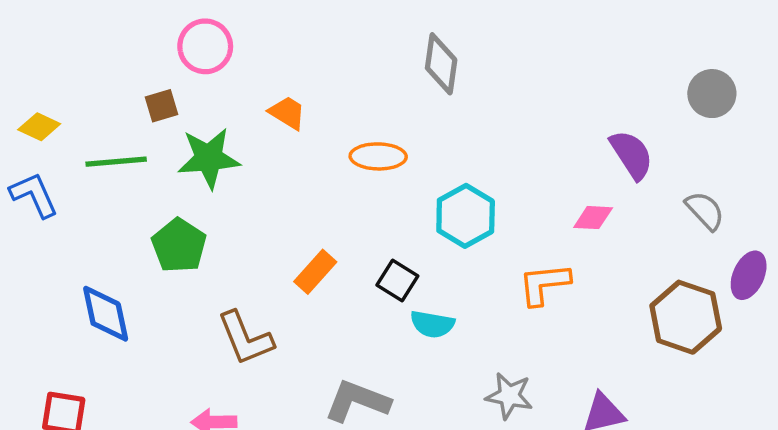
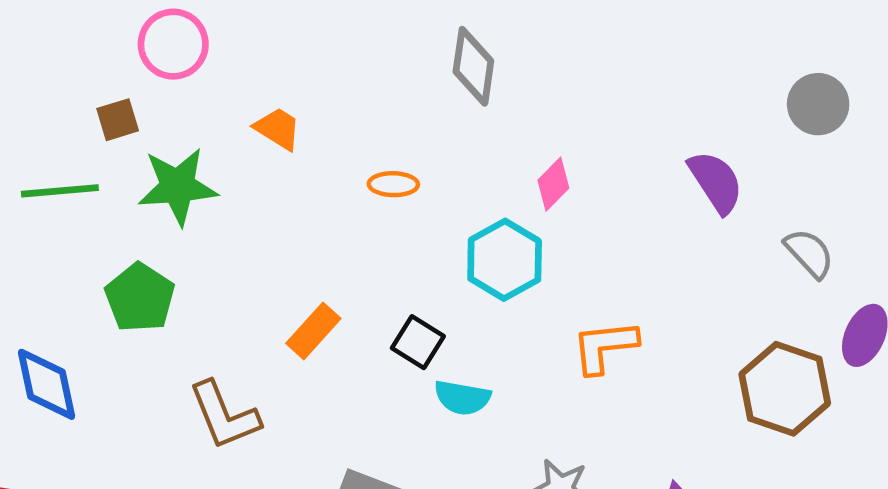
orange ellipse: (378, 156) -> (393, 184), size x0.7
pink diamond: (593, 218) -> (553, 184), moved, turned -48

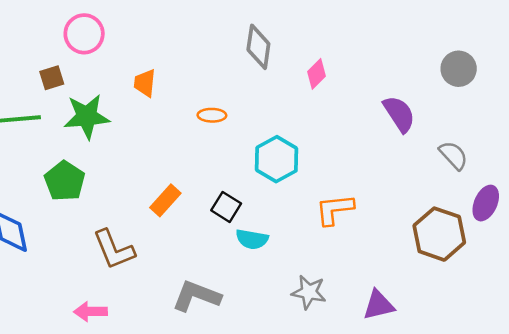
orange trapezoid: (278, 129) -> (145, 83), turned -116
pink diamond: (553, 184) -> (317, 74), moved

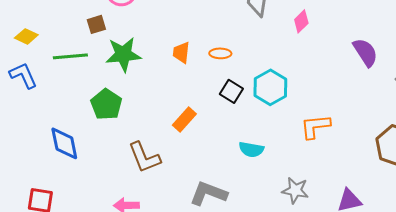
orange trapezoid: (145, 83) -> (181, 52), moved
black square: (226, 207) -> (231, 91), moved

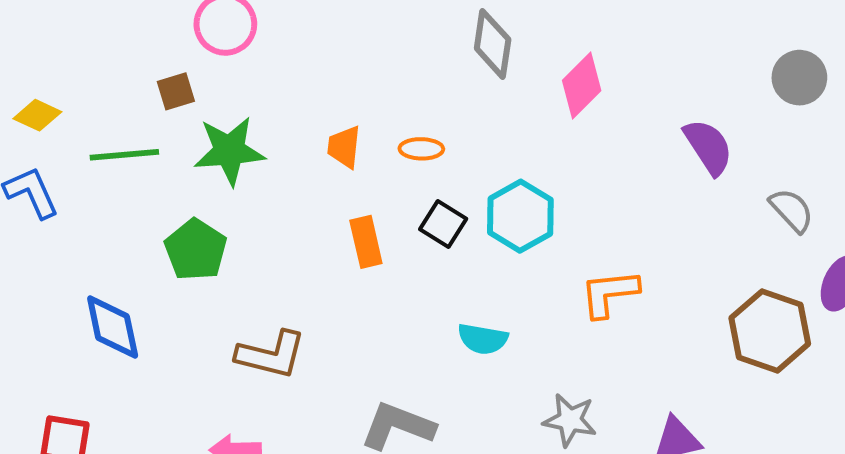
pink diamond: (301, 21) -> (582, 85), size x1.4
orange rectangle: (184, 119) -> (366, 242), moved, turned -55
brown L-shape: (144, 157) -> (271, 355), turned -54

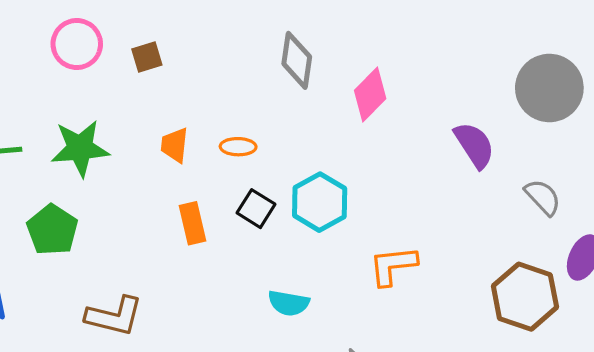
gray circle: (799, 78) -> (549, 88), size x1.5
brown square: (176, 91) -> (147, 57), moved

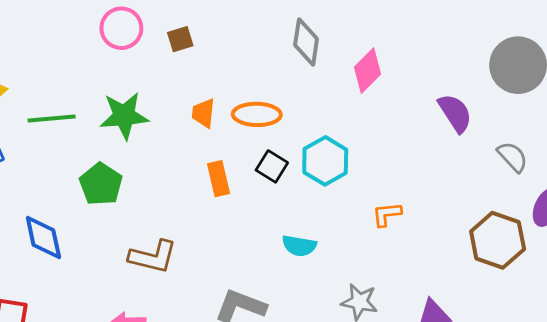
orange ellipse: (238, 147) -> (257, 114), size x1.6
orange L-shape: (393, 266) -> (387, 214), size x0.7

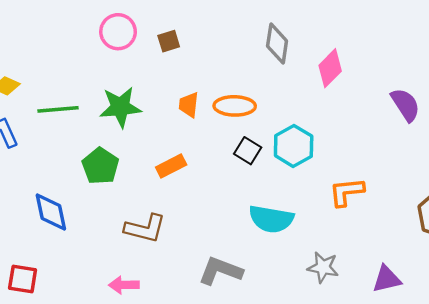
orange rectangle: (219, 179) -> (171, 166), moved, turned 76
orange L-shape: (387, 214) -> (347, 192), size x1.4
cyan semicircle: (299, 246) -> (271, 219), size x1.5

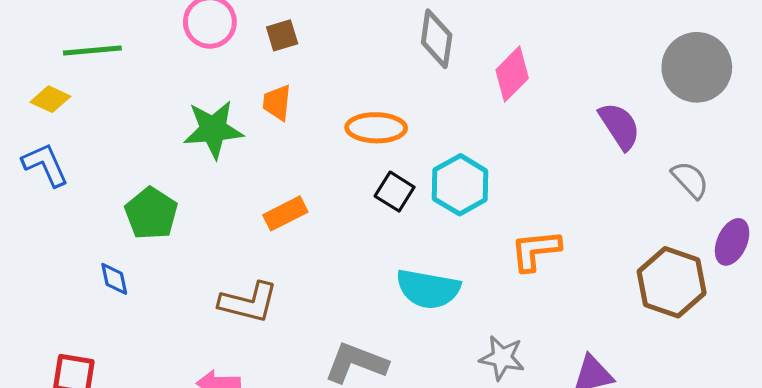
orange trapezoid: (189, 105) -> (277, 103), moved
green line: (58, 109) -> (92, 51), moved
green pentagon: (100, 166) -> (151, 213), moved
blue diamond: (51, 212) -> (114, 279), size x0.6

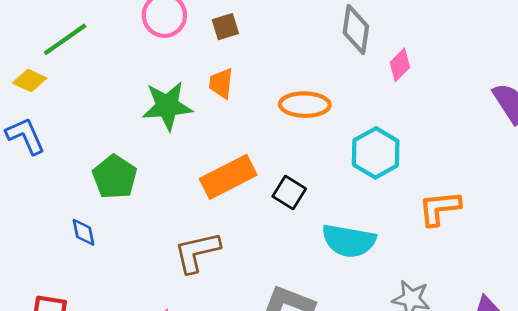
green line: (92, 51) -> (65, 39), turned -30
pink diamond: (512, 74) -> (400, 65), moved, size x0.7
black square: (395, 192) -> (289, 193), moved
orange rectangle: (285, 213) -> (228, 177), size x1.5
brown L-shape: (248, 302) -> (197, 252), turned 153

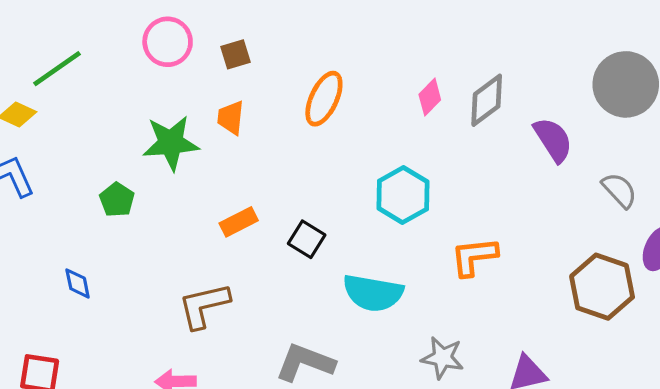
gray diamond: (356, 29) -> (487, 100), moved, turned 45
orange ellipse: (305, 105) -> (324, 99), moved, turned -66
green pentagon: (115, 177) -> (117, 200), moved, size x0.7
orange rectangle: (228, 177) -> (239, 222), size x0.6

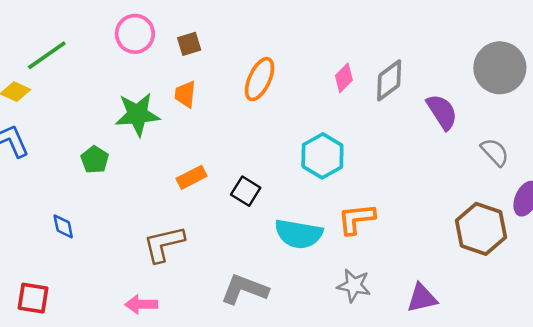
orange L-shape: (474, 257) -> (356, 219), moved

